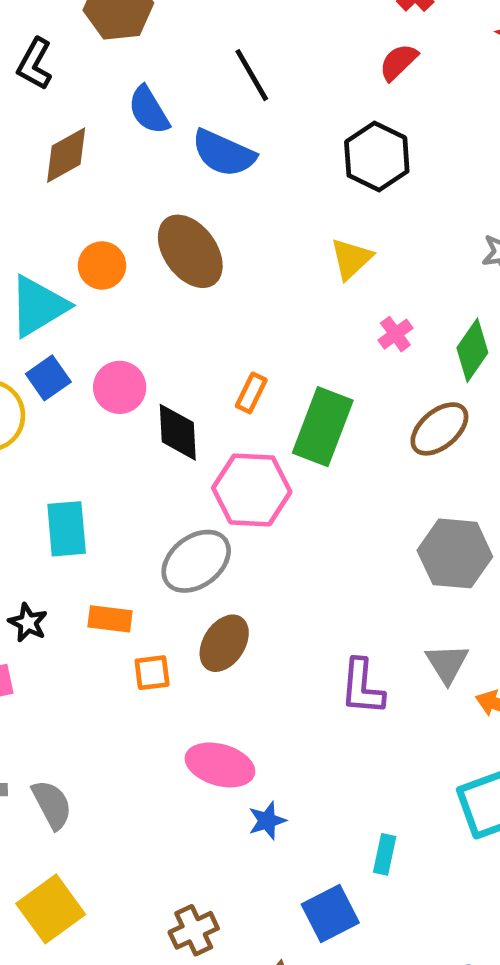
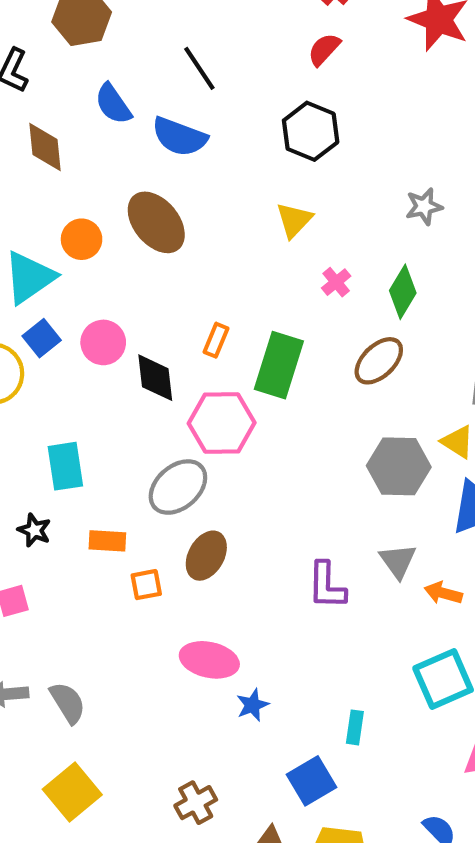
brown diamond: (66, 155) -> (45, 147), turned -63
black star: (28, 623) -> (34, 530), moved

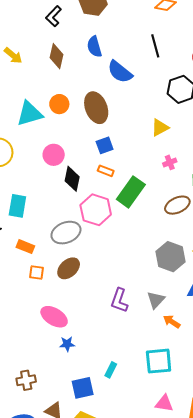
black line: (199, 68) -> (155, 46), moved
blue square: (42, 338) -> (105, 145), moved
orange rectangle: (216, 340) -> (106, 171), turned 70

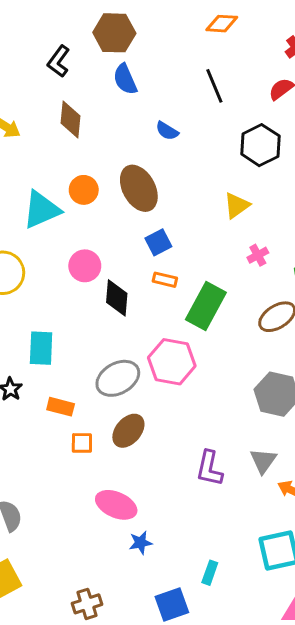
blue semicircle: (94, 47) -> (125, 79), moved
blue semicircle: (120, 72) -> (167, 131), size x0.6
pink hexagon: (96, 210) -> (172, 362), moved

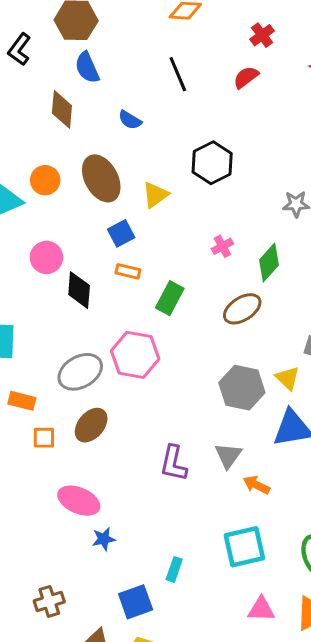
brown diamond: (71, 120) -> (62, 109), moved
black hexagon: (260, 145) -> (212, 163), moved
yellow triangle: (237, 206) -> (155, 195), moved
green rectangle: (206, 306) -> (170, 298), size x0.7

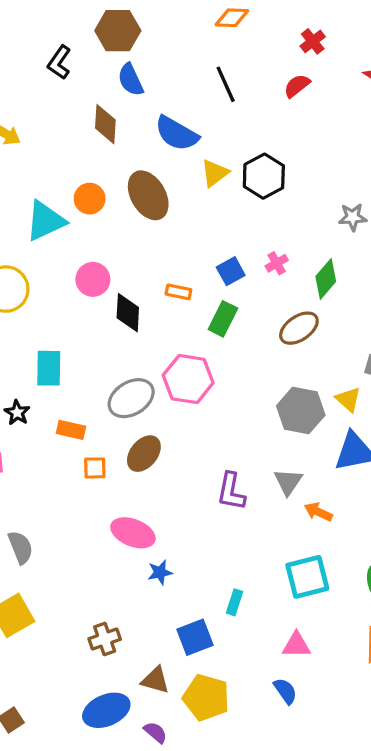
blue semicircle: (130, 120) -> (177, 133), size x1.8
yellow triangle: (155, 195) -> (215, 173), moved
blue square: (121, 233) -> (231, 271), moved
pink triangle: (261, 609) -> (296, 645), moved

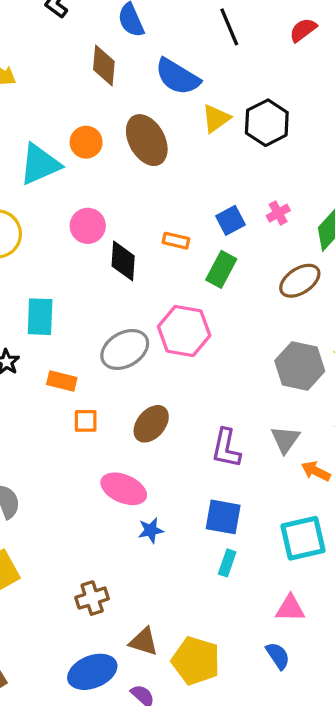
brown ellipse: (144, 454) -> (151, 424), moved
blue square: (195, 637) -> (223, 517), moved, turned 30

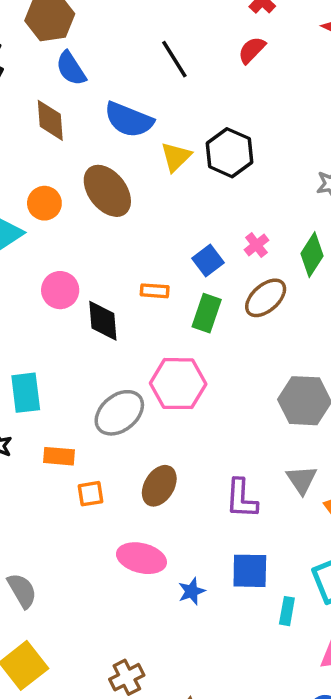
brown ellipse: (300, 281) -> (266, 298), moved
blue star: (151, 530) -> (192, 591), moved
cyan rectangle: (227, 563) -> (287, 611), moved

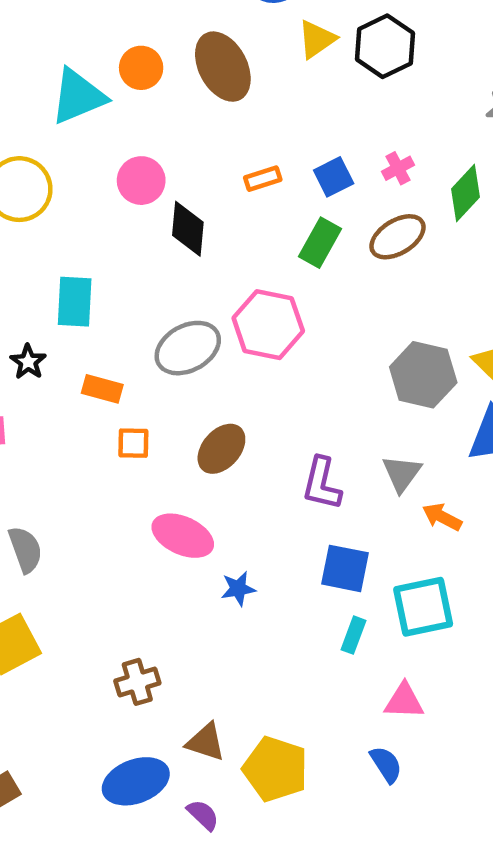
orange rectangle: (155, 291) -> (263, 179), moved, turned -32
blue square: (250, 571) -> (345, 568), moved

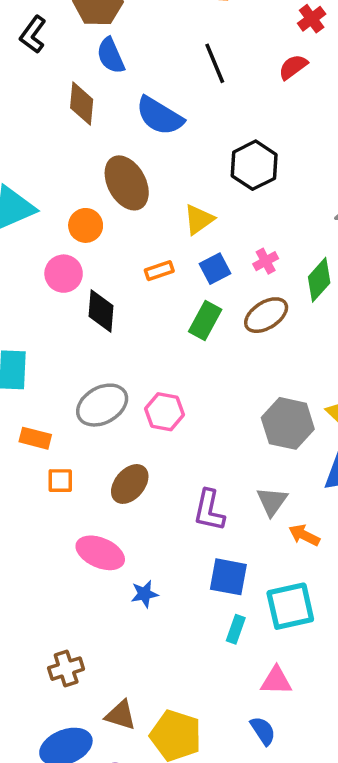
yellow triangle: (317, 39) -> (199, 220), moved
orange circle: (141, 68) -> (86, 225), moved
pink hexagon: (268, 325) -> (165, 412), moved, size x0.7

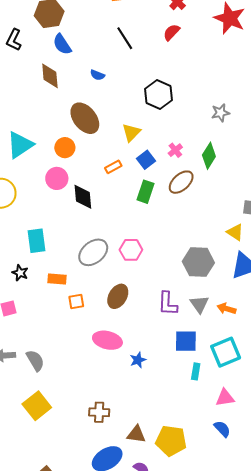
blue semicircle: (160, 116) -> (97, 75), size x0.5
gray hexagon: (288, 423) -> (198, 262), moved
gray triangle: (272, 501) -> (199, 304), moved
brown cross: (66, 669) -> (99, 412), turned 30

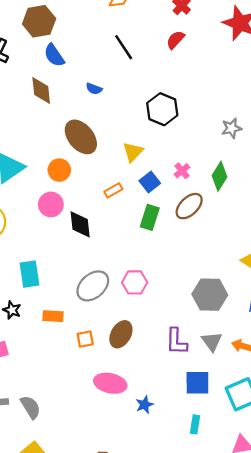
orange square: (76, 301) -> (85, 339), moved
cyan rectangle: (196, 371) -> (195, 424), moved

